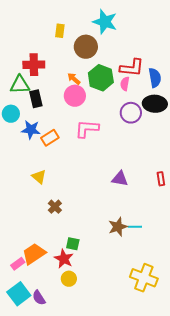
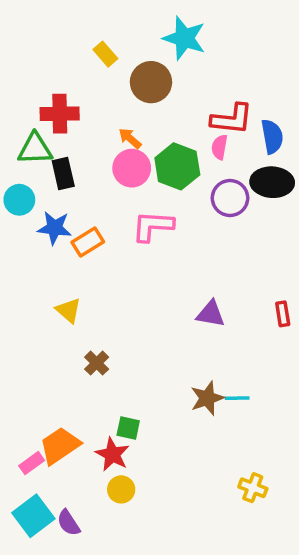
yellow rectangle: (60, 31) -> (105, 54), turned -48
green hexagon: (101, 78) -> (177, 166), moved
yellow cross: (144, 278) -> (253, 488), size x0.6

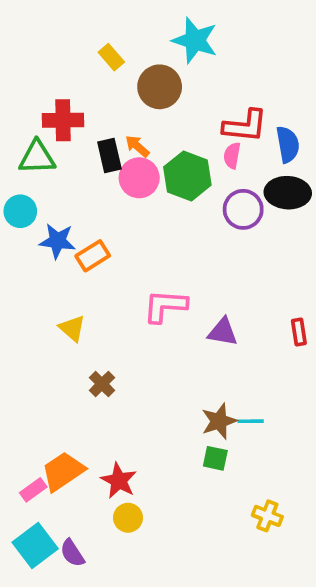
black rectangle: (63, 173) -> (109, 156), moved
pink L-shape: (153, 226) -> (165, 306), moved
green square: (128, 428) -> (215, 458), moved

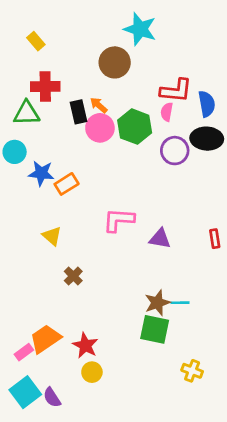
yellow rectangle: (111, 57) -> (36, 41), moved
green square: (215, 458) -> (155, 329), size x1.6

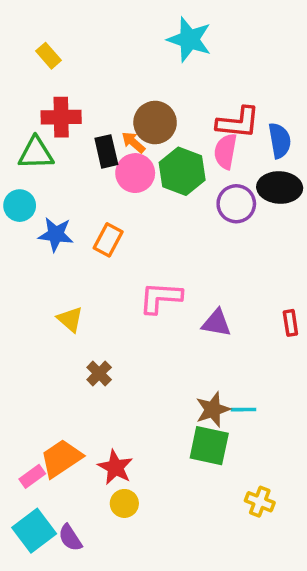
brown circle: (115, 62) -> (155, 122), moved
pink semicircle: (167, 112) -> (225, 151), size x1.4
orange rectangle: (67, 184) -> (108, 240), moved, turned -30

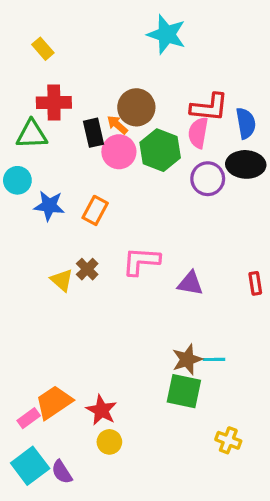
brown cross: (99, 373) -> (87, 269), moved

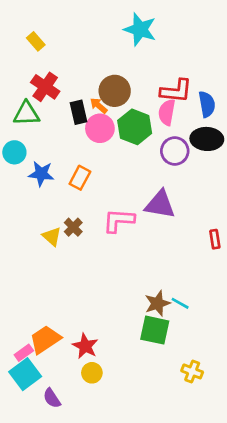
red cross: (54, 103) -> (45, 87), turned 36
purple triangle: (190, 283) -> (160, 204), moved, size x1.4
cyan line: (214, 359) -> (180, 303), turned 30
cyan square: (30, 466) -> (25, 374), moved

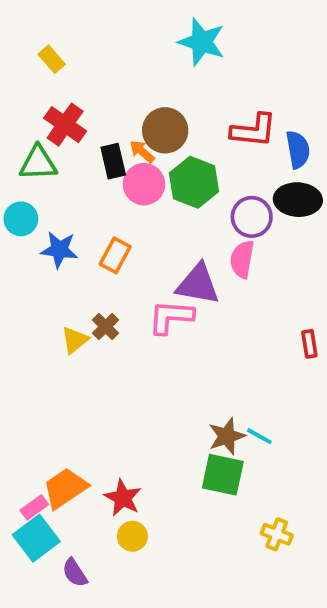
pink semicircle: (167, 112) -> (242, 259), moved
purple triangle: (160, 204) -> (198, 284), moved
yellow triangle: (52, 237) -> (75, 340), turned 40

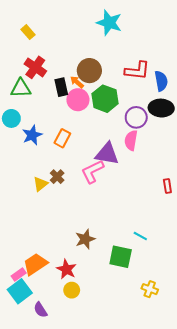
blue star: (59, 250) -> (32, 135), turned -30
pink L-shape: (171, 317) -> (93, 171), turned -30
brown star: (227, 436) -> (85, 239), moved

